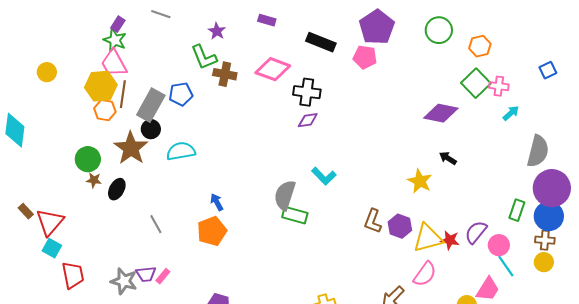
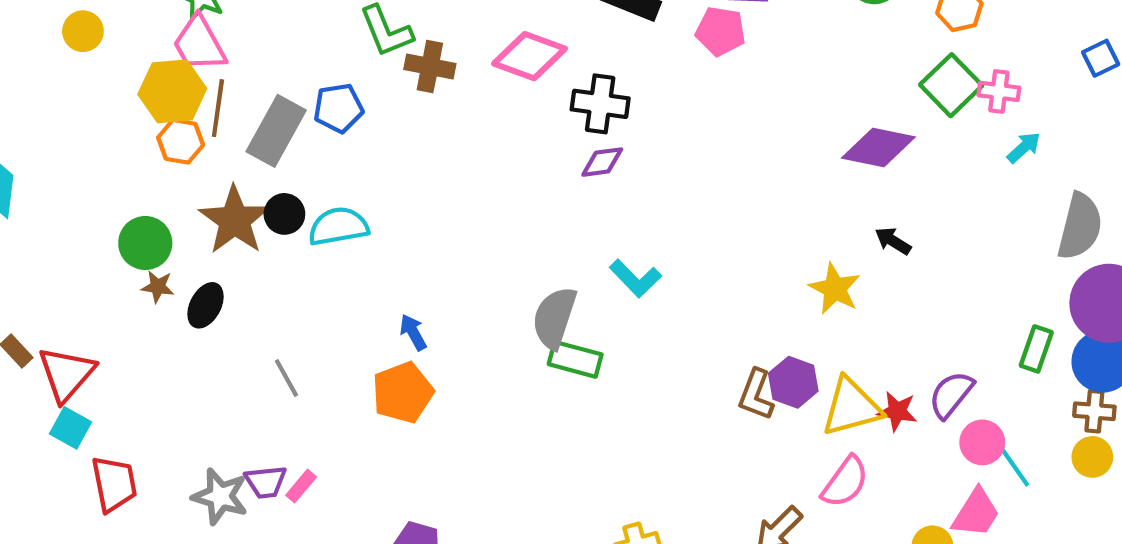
yellow circle: (47, 72) -> (83, 31), moved
black circle: (151, 129) -> (284, 214), moved
brown L-shape: (373, 221) -> (756, 395), moved
pink circle: (499, 245) -> (982, 442), moved

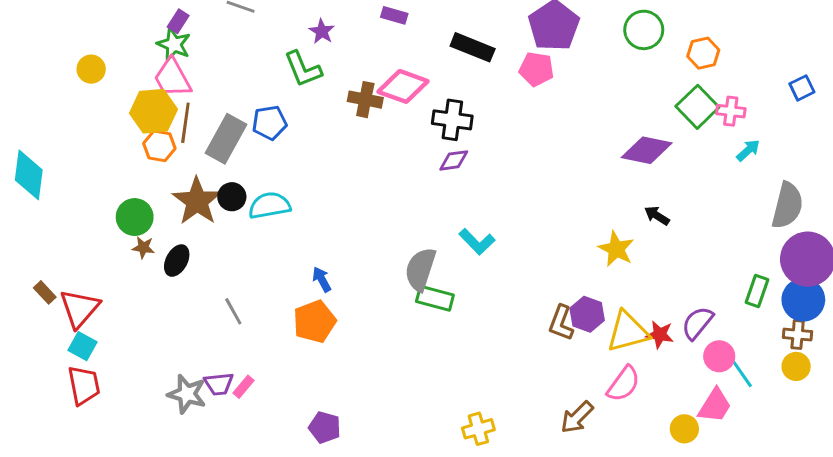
brown cross: (430, 66) -> (365, 100), moved
red trapezoid: (114, 484) -> (84, 385), moved

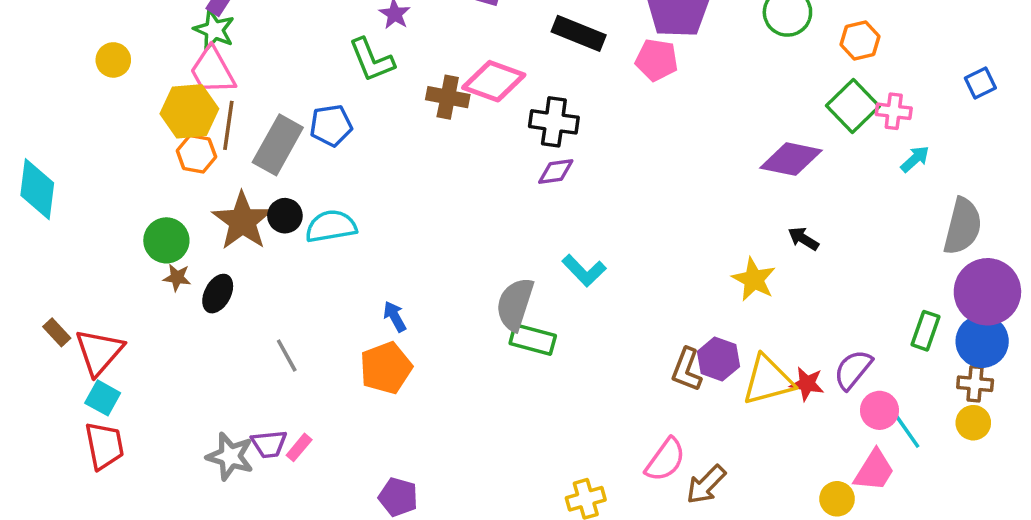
pink semicircle: (623, 384) -> (665, 460), moved

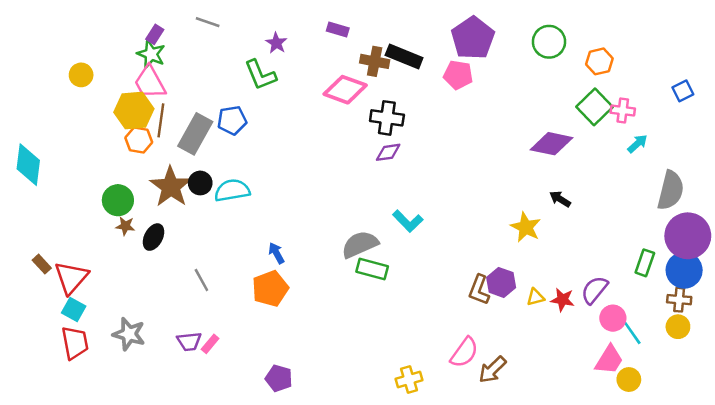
brown cross: (448, 97) -> (375, 61), moved
gray semicircle: (515, 304) -> (360, 244), turned 48
yellow triangle: (768, 380) -> (535, 297), size x0.5
gray star: (230, 456) -> (129, 334), moved
yellow circle: (837, 499) -> (629, 380), moved

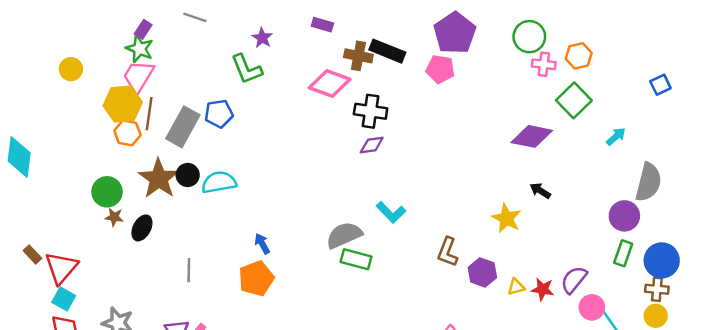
pink trapezoid: (150, 82) -> (138, 76), turned 60
pink cross: (623, 111) -> (544, 64), moved
purple circle: (688, 236) -> (624, 216), moved, size x0.7
gray line: (201, 280) -> (189, 270), turned 30
brown L-shape: (479, 290) -> (448, 252), moved

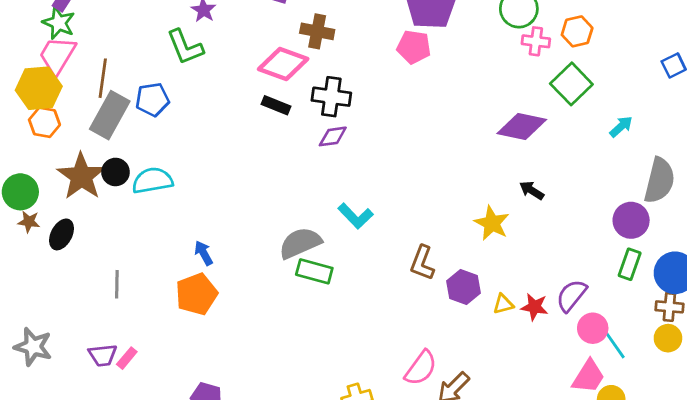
black rectangle: (387, 51) -> (276, 105), moved, size x0.7
brown line: (149, 114) -> (103, 78), moved

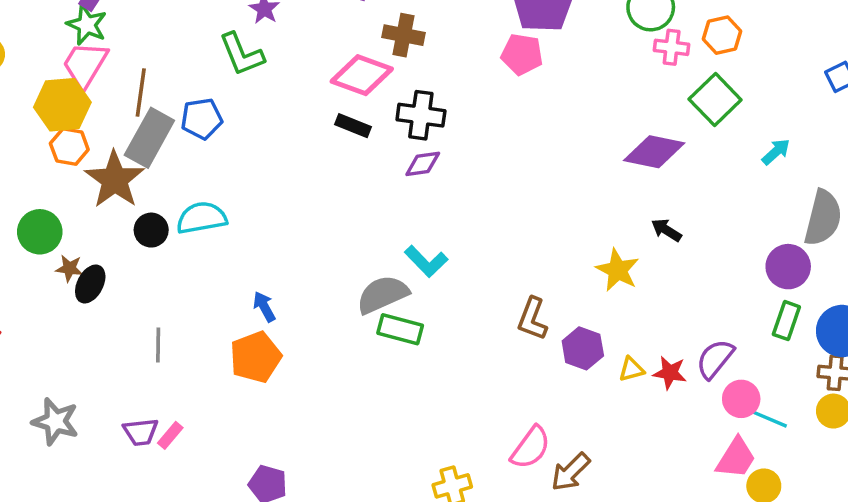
black circle: (115, 172) -> (151, 230), moved
brown star: (81, 176) -> (115, 180), moved
cyan L-shape: (356, 216) -> (426, 261), moved
brown star: (29, 222) -> (69, 268), moved
cyan line: (614, 344) -> (767, 418), turned -32

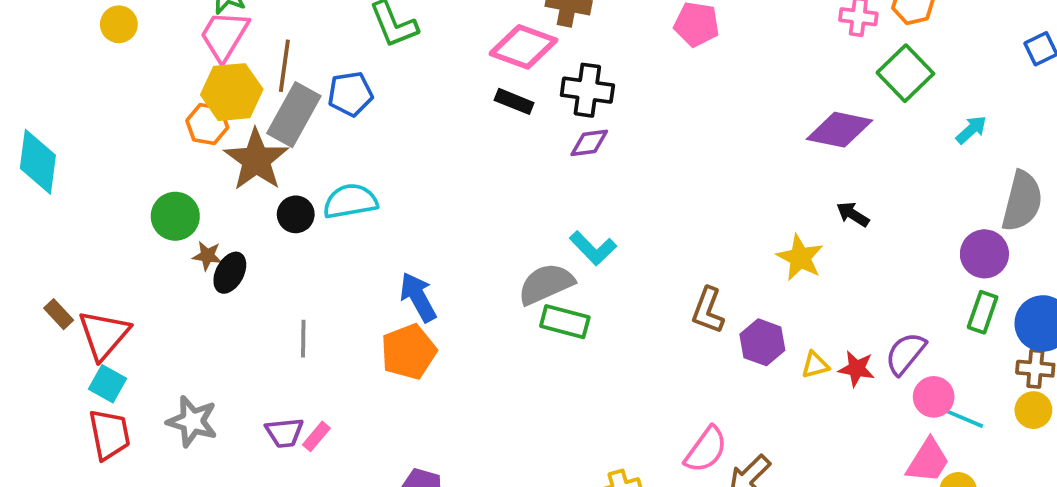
yellow hexagon: (62, 105) -> (232, 92), moved
blue arrow: (264, 307) -> (418, 297), size x1.5

